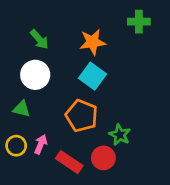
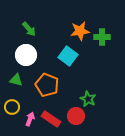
green cross: (139, 22) -> (102, 37), moved
orange star: (92, 42) -> (80, 31), moved
orange pentagon: (82, 116) -> (47, 85), moved
pink arrow: (41, 144) -> (30, 119), moved

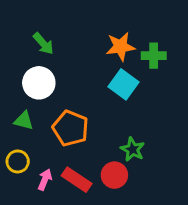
cyan square: (68, 56) -> (123, 84), moved

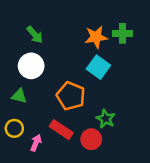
green cross: (154, 56) -> (122, 33), moved
orange pentagon: (71, 128) -> (71, 96), moved
red rectangle: (77, 180) -> (61, 130), moved

